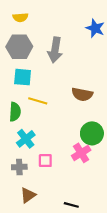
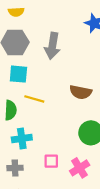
cyan cross: (26, 139) -> (22, 139), turned 30
pink cross: (81, 153) -> (80, 168), moved
pink square: (45, 161) -> (51, 161), moved

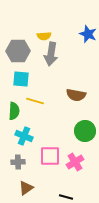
yellow semicircle: (16, 12) -> (44, 36), moved
cyan cross: (22, 139) -> (24, 136), turned 30
pink square: (51, 161) -> (50, 156), size x1.5

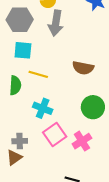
cyan cross: (24, 136) -> (43, 108), moved
pink square: (50, 156) -> (55, 135), turned -35
brown triangle: (26, 188) -> (14, 157), moved

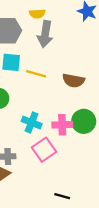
yellow line: (38, 74) -> (36, 74), moved
pink cross: (82, 141) -> (62, 125), moved, turned 30

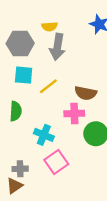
yellow line: (36, 74) -> (48, 86), turned -54
pink cross: (62, 125) -> (74, 113), moved

